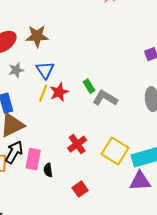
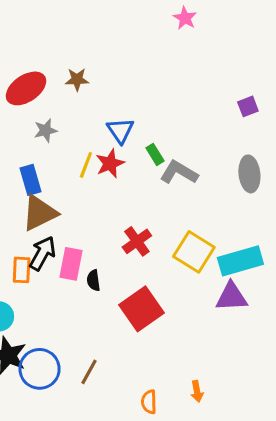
brown star: (37, 36) -> (77, 79), size x0.7
blue triangle: (45, 70) -> (120, 130), moved
red square: (80, 189) -> (141, 309), size x1.8

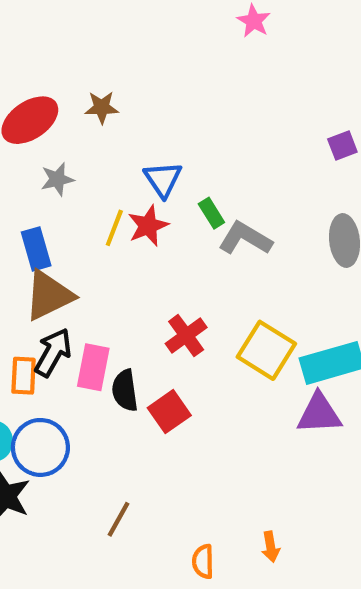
black semicircle: (93, 280) -> (125, 390), size x1.4
red square: (141, 309) -> (169, 412), moved, size x0.7
blue circle: (40, 369) -> (40, 447), moved

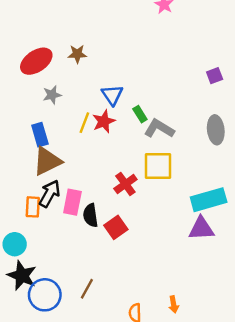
yellow square: (266, 350) -> (158, 166), moved, turned -32
blue circle: (40, 447) -> (45, 295), moved

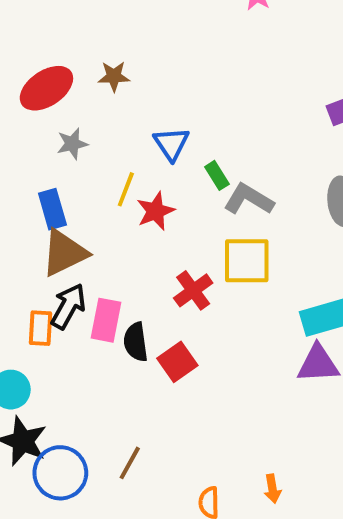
red star: (104, 121) -> (156, 211), moved

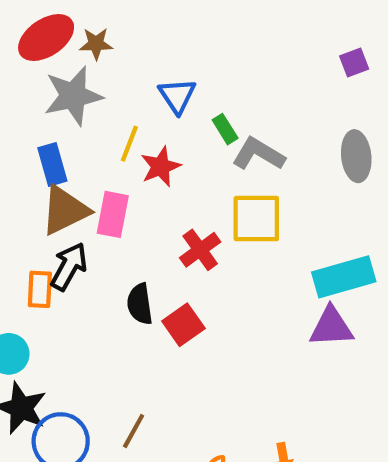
brown star: (114, 76) -> (96, 44), moved
gray star: (72, 144) -> (73, 96), size x1.8
pink rectangle: (106, 320) -> (113, 214), moved

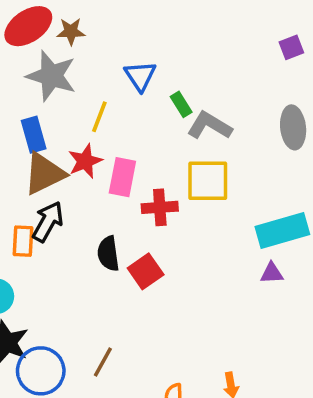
gray star: (73, 96) -> (51, 76), turned 30
red star: (161, 167) -> (85, 161), moved
pink rectangle: (113, 214) -> (122, 177), moved
red cross: (200, 250) -> (160, 207), turned 32
purple triangle: (331, 327) -> (272, 273), size x0.6

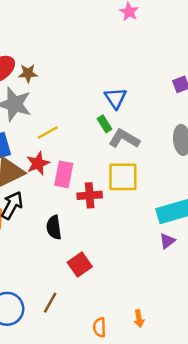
blue triangle: (140, 76) -> (116, 98), moved
yellow line: (99, 117) -> (48, 133), turned 40
red square: (146, 271) -> (80, 264), moved
purple triangle: (272, 273) -> (167, 241), turned -35

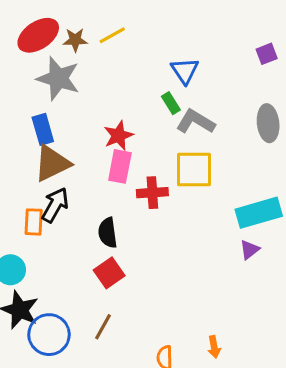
yellow line: (48, 133) -> (112, 35), moved
red star: (38, 163) -> (118, 136), moved
red square: (80, 264) -> (109, 273), moved

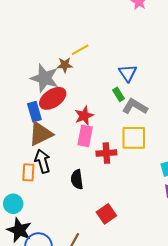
red ellipse: (38, 35) -> (53, 98), moved
brown star: (75, 40) -> (65, 65), moved
black arrow: (55, 205) -> (43, 161), turned -45
red square: (109, 273) -> (106, 214), moved

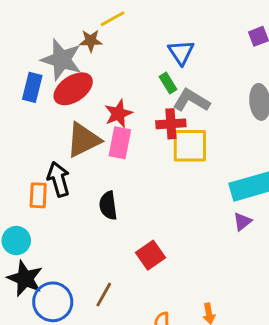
blue rectangle: (34, 112) -> (32, 87), moved, turned 30
brown triangle: (41, 134) -> (83, 140), moved
red cross: (106, 153) -> (171, 124), moved

